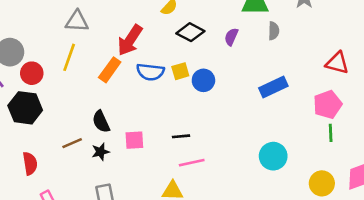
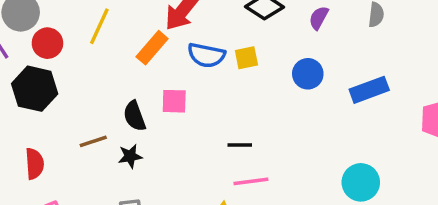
blue circle: (203, 80) -> (308, 74), moved
pink square: (134, 140) -> (174, 101), moved

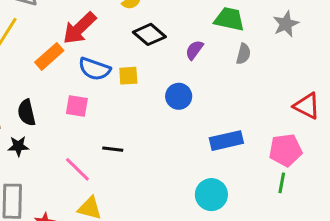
blue rectangle: (369, 90) -> (226, 141), moved
pink square: (174, 101) -> (77, 106), moved
pink line: (251, 181) -> (77, 169), moved, turned 44

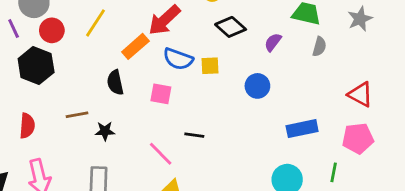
red triangle: (307, 106) -> (360, 94), moved
black semicircle: (27, 113) -> (115, 82), moved
green line: (282, 183) -> (334, 172), moved

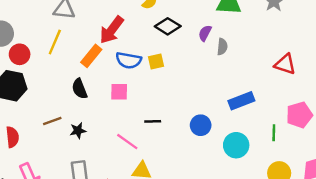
gray semicircle: (319, 47) -> (222, 47), moved
blue circle: (257, 86) -> (201, 125), moved
pink pentagon: (358, 138) -> (299, 115), moved

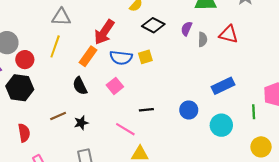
red triangle: (285, 64) -> (228, 34), moved
pink square: (119, 92) -> (115, 86), turned -35

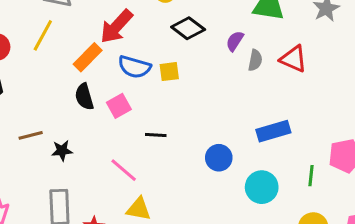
black semicircle: (80, 86) -> (84, 97), moved
black line: (146, 110) -> (156, 135), moved

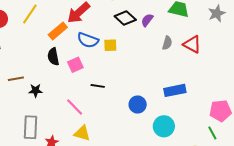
purple semicircle: (235, 41) -> (147, 20), moved
green line: (311, 176) -> (212, 133), moved, turned -40

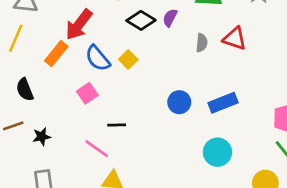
blue semicircle: (88, 40) -> (98, 58), turned 40
yellow square: (110, 45) -> (128, 59), turned -32
black semicircle: (53, 57) -> (25, 90), moved
black line: (98, 86) -> (117, 125), moved
blue circle: (138, 105) -> (179, 102), moved

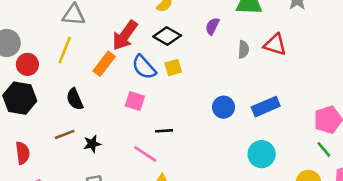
black diamond: (141, 20) -> (167, 36), moved
yellow square: (128, 59) -> (173, 67), turned 30
pink square: (87, 93) -> (135, 101), turned -36

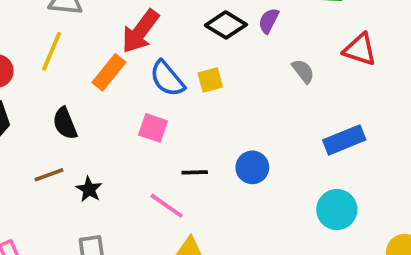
black diamond: (167, 36) -> (226, 25), moved
gray semicircle: (243, 49) -> (303, 71), moved, turned -42
blue circle: (224, 107) -> (252, 167), moved
black star: (92, 144) -> (89, 189), turned -30

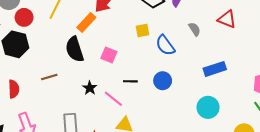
blue semicircle: (167, 79) -> (165, 45), moved
black semicircle: (65, 123) -> (75, 49), moved, size x1.4
black star: (89, 189) -> (90, 88), moved

